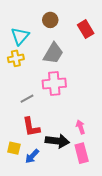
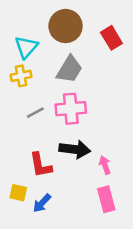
brown circle: (50, 20) -> (66, 26), size x1.6
gray line: (27, 99) -> (35, 113), moved
black arrow: (57, 141) -> (75, 149), moved

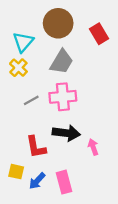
yellow cross: (21, 76) -> (18, 68), turned -36
pink rectangle: (106, 199) -> (64, 182), moved

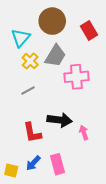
yellow cross: (18, 68) -> (30, 61), moved
pink cross: (63, 97) -> (76, 77), moved
yellow square: (16, 172) -> (11, 170), moved

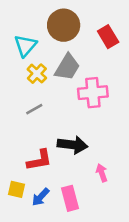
red L-shape: (32, 133) -> (39, 160), turned -90
pink arrow: (84, 133) -> (102, 173), moved
yellow square: (11, 170) -> (16, 189), moved

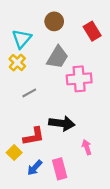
brown circle: (64, 25) -> (54, 21), size x0.7
yellow cross: (37, 74) -> (17, 63), moved
yellow square: (16, 189) -> (14, 153), moved, turned 32

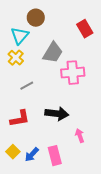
brown circle: (54, 21) -> (36, 18), moved
red L-shape: (34, 136) -> (20, 119), moved
yellow square: (14, 153) -> (13, 152), moved

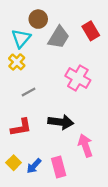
gray trapezoid: (53, 53) -> (59, 37), moved
pink cross: (73, 73) -> (78, 78), turned 35
pink arrow: (80, 136) -> (85, 146), size x1.5

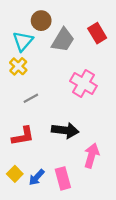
pink arrow: (85, 146) -> (91, 156), turned 35

